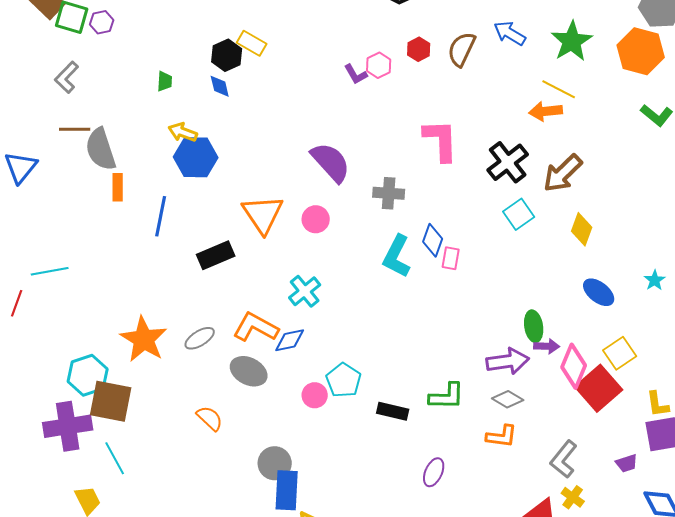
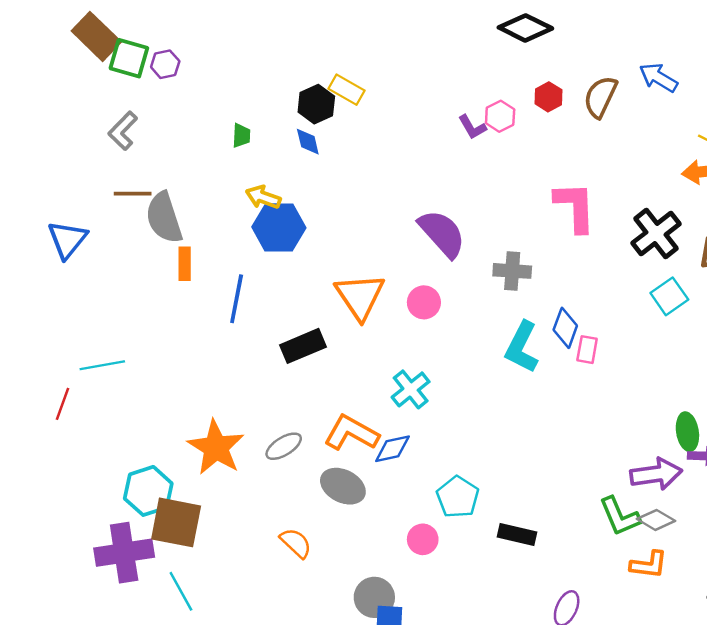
pink circle: (315, 395) -> (423, 539), moved
green L-shape: (447, 396) -> (620, 516), moved, turned 66

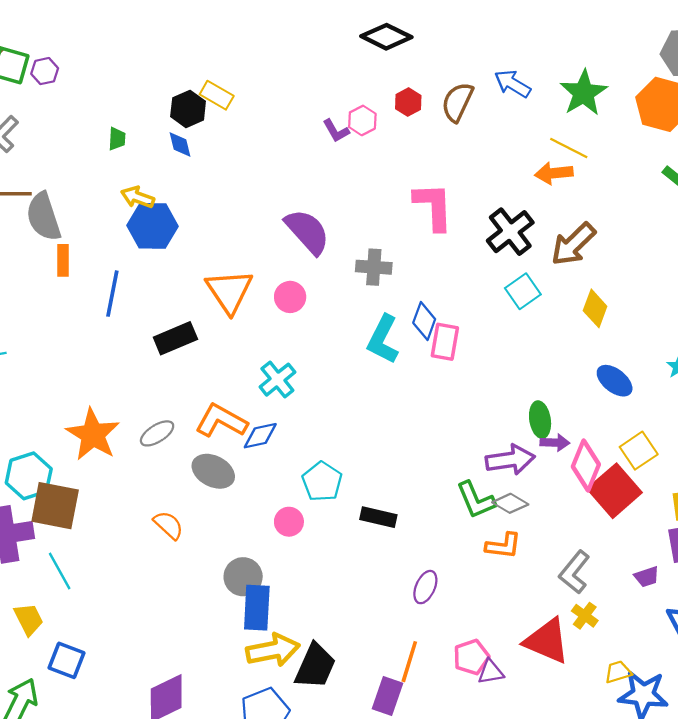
pink rectangle: (587, 350) -> (445, 342), size x1.4

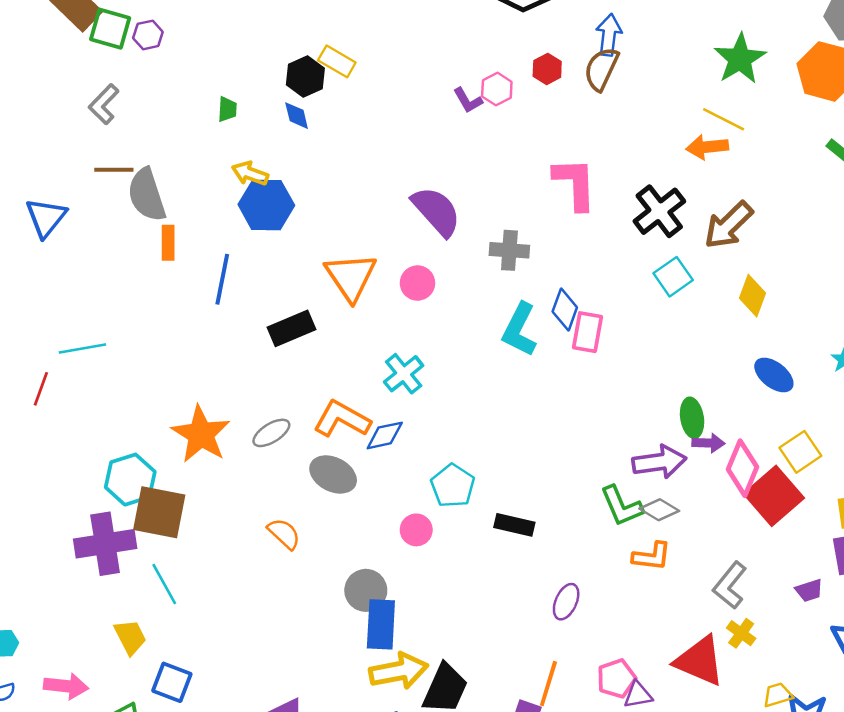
blue arrow: (513, 84) -> (609, 35), moved, turned 66

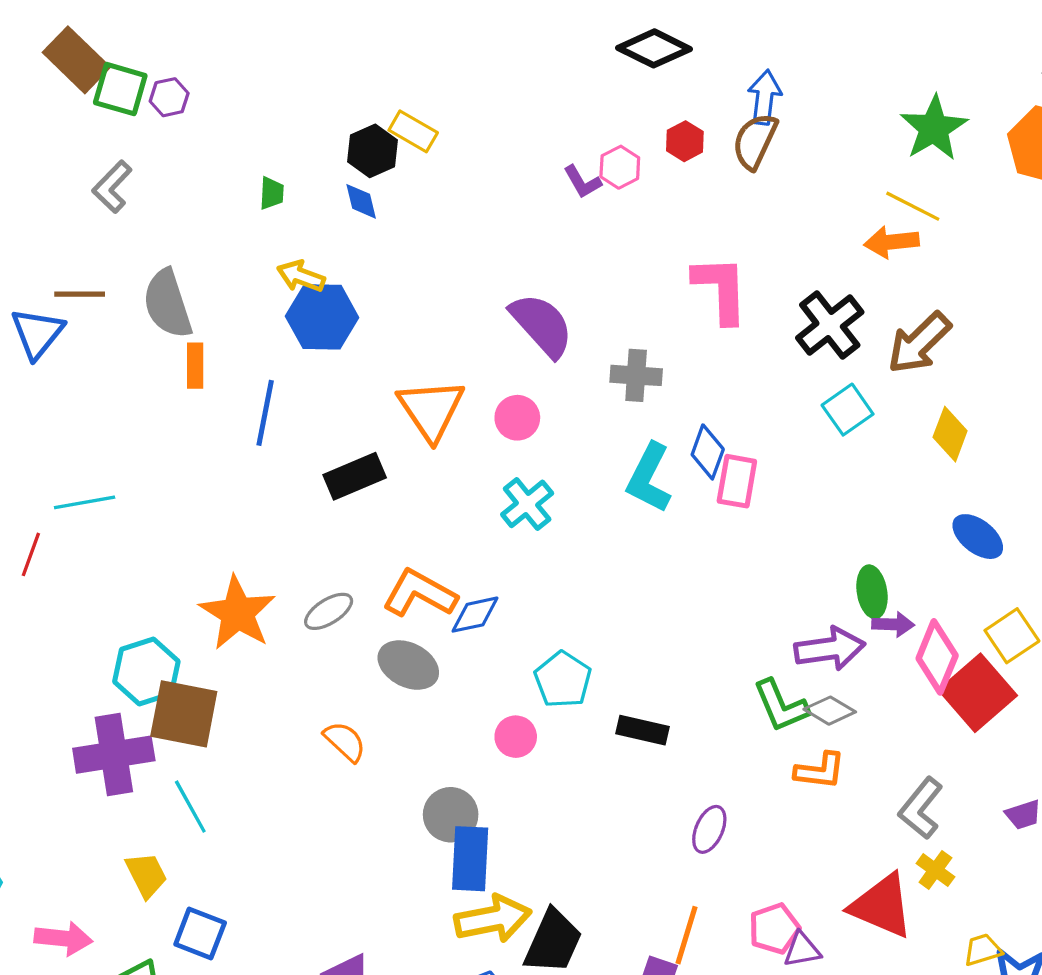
brown line: (114, 170) -> (80, 294), moved
cyan cross: (404, 374) -> (527, 504), moved

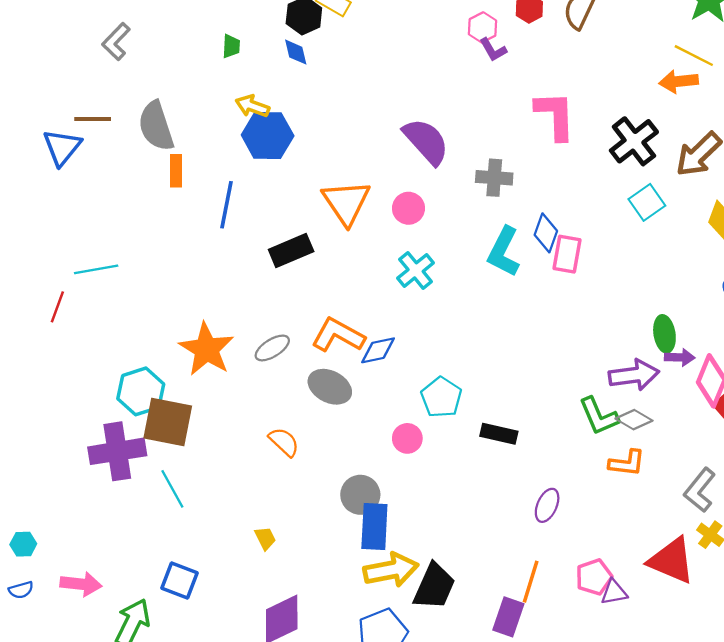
purple L-shape: (582, 182) -> (493, 50), moved
yellow trapezoid: (146, 875) -> (265, 538), moved, size x0.7

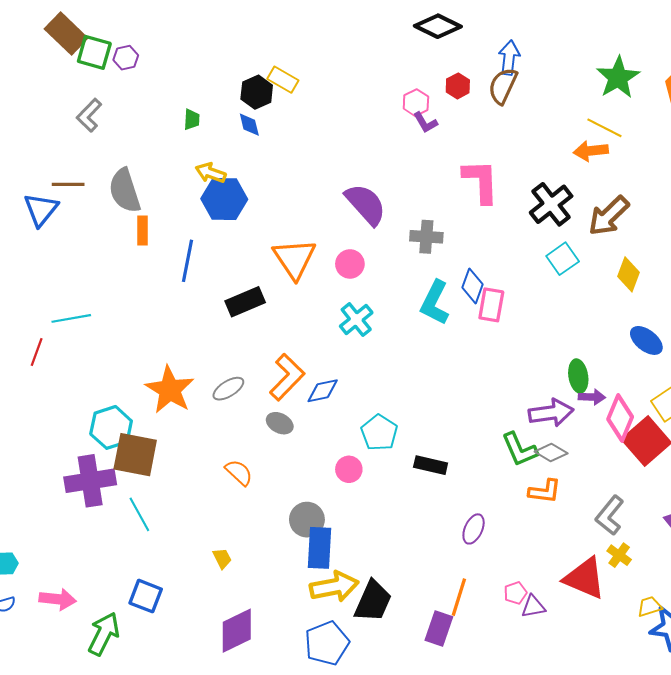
orange L-shape: (338, 335) -> (287, 377), turned 105
gray ellipse: (330, 387) -> (280, 423), size x0.7
pink pentagon: (594, 577) -> (515, 593), size x0.7

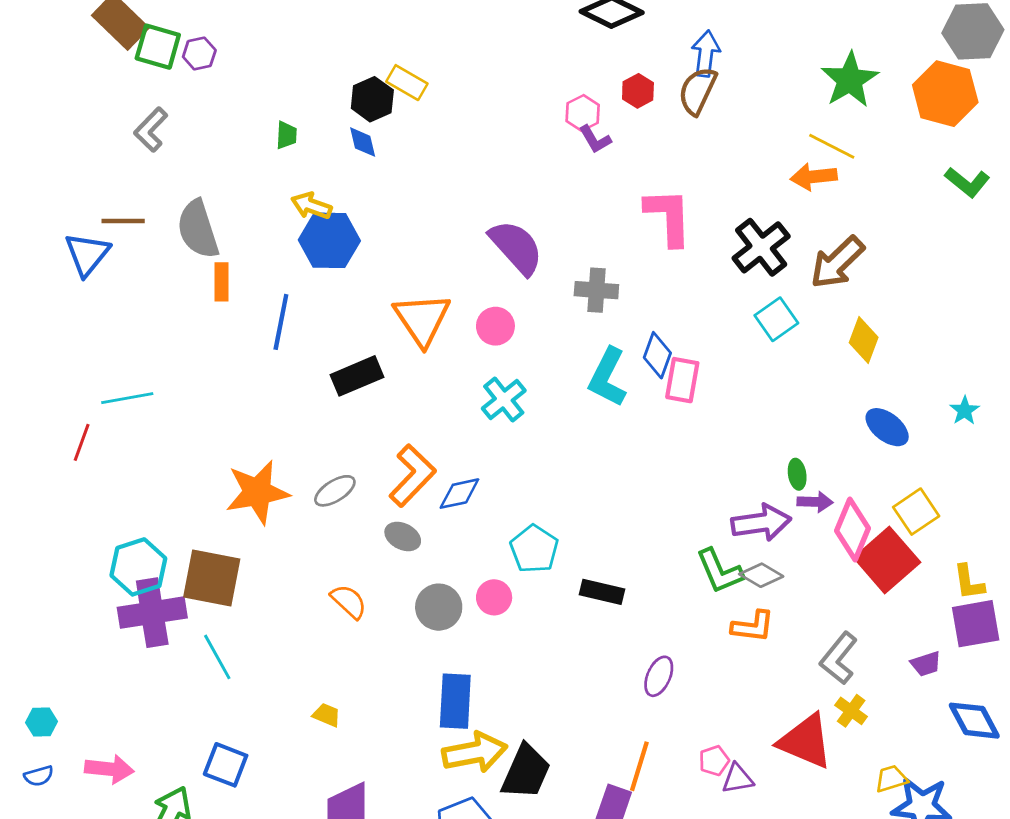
green ellipse: (578, 376) -> (797, 474), size x0.7
orange star: (170, 390) -> (257, 492), turned 30
cyan hexagon: (111, 427) -> (138, 567), moved
gray circle: (307, 520) -> (439, 607), moved
yellow trapezoid: (222, 558) -> (327, 715), turned -40

